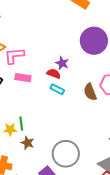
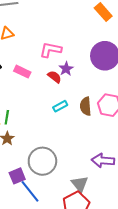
pink L-shape: (14, 56) -> (51, 50), moved
cyan rectangle: (57, 89) -> (60, 106), moved, turned -72

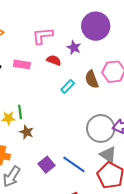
purple star: (66, 69) -> (74, 48), moved
gray circle: (42, 161) -> (101, 128), moved
blue line: (30, 191) -> (74, 164), moved

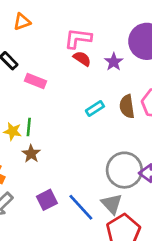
red semicircle: (54, 60) -> (82, 59), moved
pink rectangle: (22, 64) -> (36, 81), moved
gray triangle: (108, 155) -> (112, 204), moved

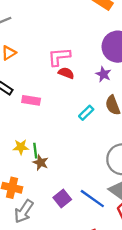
purple star: (114, 62) -> (103, 74), moved
green line: (29, 127) -> (35, 151), moved

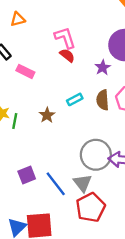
pink L-shape: (59, 57) -> (65, 38), turned 60
brown star: (41, 162) -> (47, 115), moved

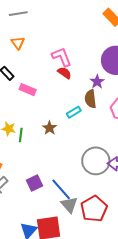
orange triangle: (18, 19) -> (18, 43), turned -48
brown semicircle: (103, 100) -> (90, 99), moved
gray triangle: (82, 183) -> (69, 205), moved

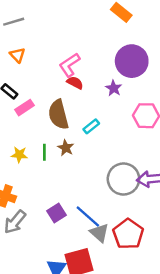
pink L-shape: (62, 57) -> (69, 65), turned -95
pink rectangle: (28, 90) -> (24, 108), moved, turned -49
brown semicircle: (90, 99) -> (58, 115), moved, size x1.4
green line: (21, 135) -> (44, 152), moved

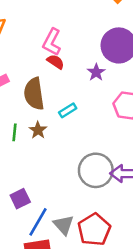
pink L-shape: (69, 65) -> (52, 42), turned -35
blue line: (88, 216) -> (38, 222), moved, turned 72

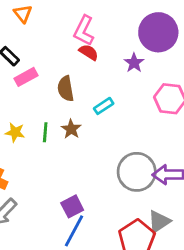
brown semicircle: (34, 94) -> (66, 89), size x0.7
purple square: (20, 199) -> (72, 206), moved
gray triangle: (64, 225) -> (159, 222), moved, turned 40

